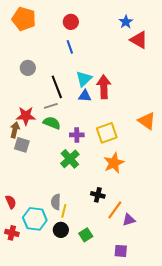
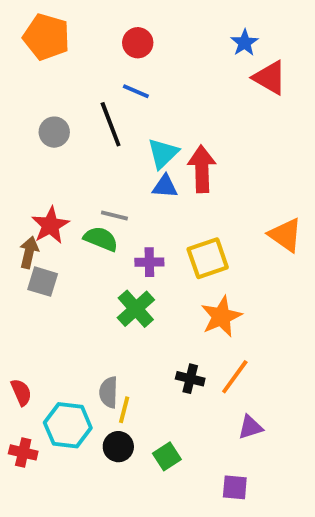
blue line: (70, 47) -> (136, 91), turned -48
black line: (57, 87) -> (111, 124), moved
gray line: (51, 106) -> (114, 216), moved, turned 32
red star: (26, 116) -> (50, 225), turned -30
orange line: (115, 210) -> (235, 377), moved

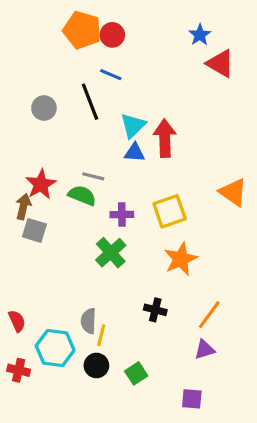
orange pentagon: (46, 37) -> (82, 30), moved
orange line: (235, 377) -> (209, 315), moved

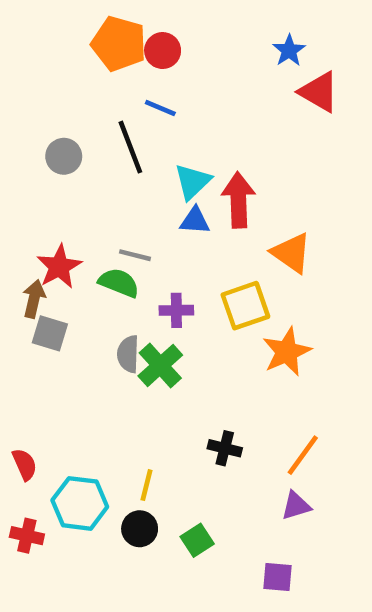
orange triangle: (233, 192) -> (291, 253), moved
orange star: (181, 259) -> (287, 352), moved
gray semicircle: (88, 321) -> (128, 354), moved

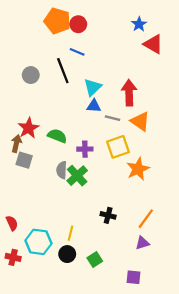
red arrow: (238, 200) -> (129, 93), moved
gray line: (135, 255) -> (113, 118), moved

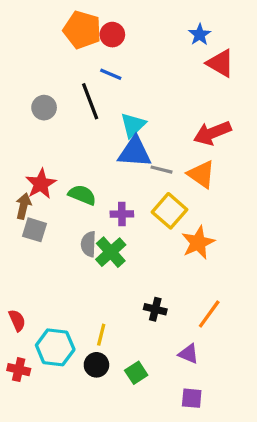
red arrow: (129, 93) -> (212, 133), moved, turned -110
blue triangle: (94, 106) -> (135, 152), size x1.6
yellow square: (118, 147) -> (169, 211), turned -30
purple triangle: (142, 243) -> (189, 354), moved, turned 40

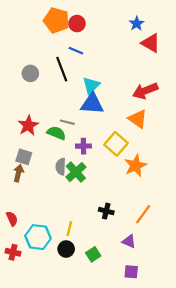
gray line: (162, 170) -> (67, 122), moved
brown arrow: (23, 206) -> (18, 173), moved

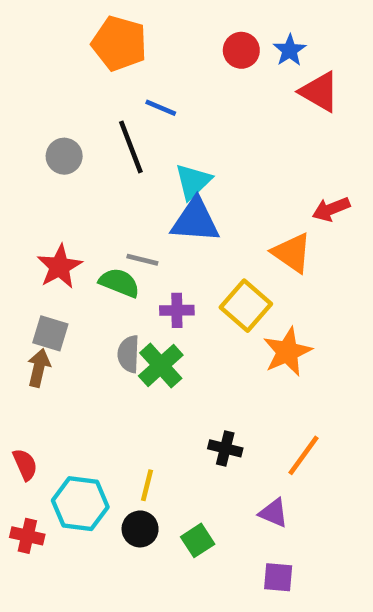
red circle: (77, 24) -> (241, 50), moved
red arrow: (145, 91) -> (331, 209), moved, size x0.7

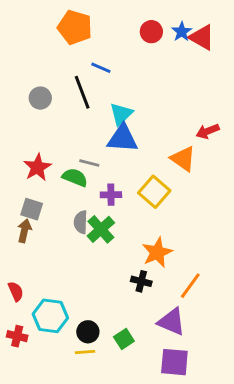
red triangle: (320, 92) -> (202, 37), moved
orange star: (287, 352) -> (157, 252), moved
yellow line: (147, 485) -> (85, 352), moved, turned 72
purple triangle: (274, 513) -> (172, 322), size x1.5
purple square: (278, 577) -> (174, 362), size x1.5

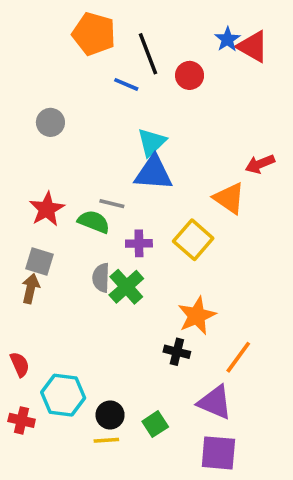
red circle: (151, 32) -> (190, 75), moved
black line: (82, 92) -> (148, 54), moved

